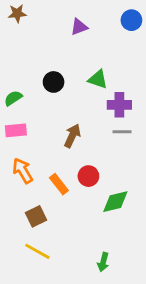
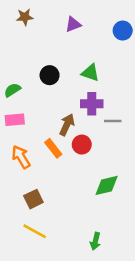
brown star: (17, 13) -> (25, 17), moved
blue circle: (131, 20) -> (123, 31), moved
purple cross: (119, 105) -> (92, 104), moved
red circle: (88, 176) -> (82, 145), moved
orange rectangle: (59, 184) -> (53, 148), moved

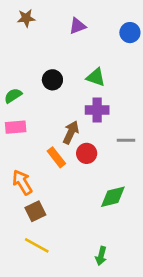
gray line: (113, 121) -> (126, 140), moved
orange arrow: (21, 157) -> (22, 182), moved

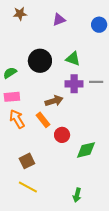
black circle: (52, 80) -> (40, 61), size x1.5
brown arrow: (71, 132) -> (54, 101), turned 48
gray line: (126, 140) -> (96, 82), moved
red circle: (87, 153) -> (62, 135), moved
orange arrow: (22, 182) -> (17, 119), moved

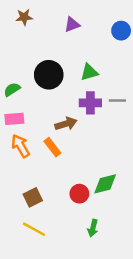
green triangle: (73, 59) -> (89, 72), turned -35
red circle: (62, 135) -> (79, 194), moved
green arrow: (77, 195) -> (93, 228), moved

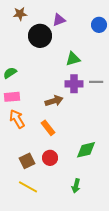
black circle: (49, 75) -> (40, 36), moved
orange rectangle: (52, 147) -> (48, 128), moved
red circle: (79, 194) -> (50, 158), moved

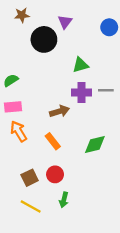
purple triangle: (59, 20) -> (65, 22), turned -32
green diamond: (86, 150) -> (95, 145), moved
green arrow: (76, 186) -> (64, 200), moved

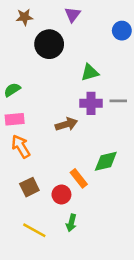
purple triangle: (65, 22) -> (73, 15), moved
orange rectangle: (53, 141) -> (79, 178), moved
brown square: (30, 178) -> (29, 187), moved

